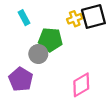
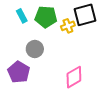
yellow cross: (75, 19) -> (68, 26), moved
green pentagon: (50, 40) -> (46, 17), moved

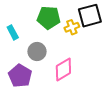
cyan rectangle: (22, 16) -> (13, 32), moved
pink diamond: (74, 77) -> (63, 69), moved

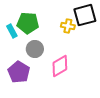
green pentagon: (49, 18) -> (28, 23), moved
yellow cross: (72, 27) -> (68, 26), turned 32

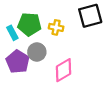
yellow cross: (68, 26) -> (56, 27), moved
purple pentagon: (19, 72) -> (18, 62), moved

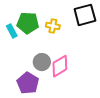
gray circle: (37, 52) -> (42, 62), moved
purple pentagon: (18, 62) -> (28, 83), moved

